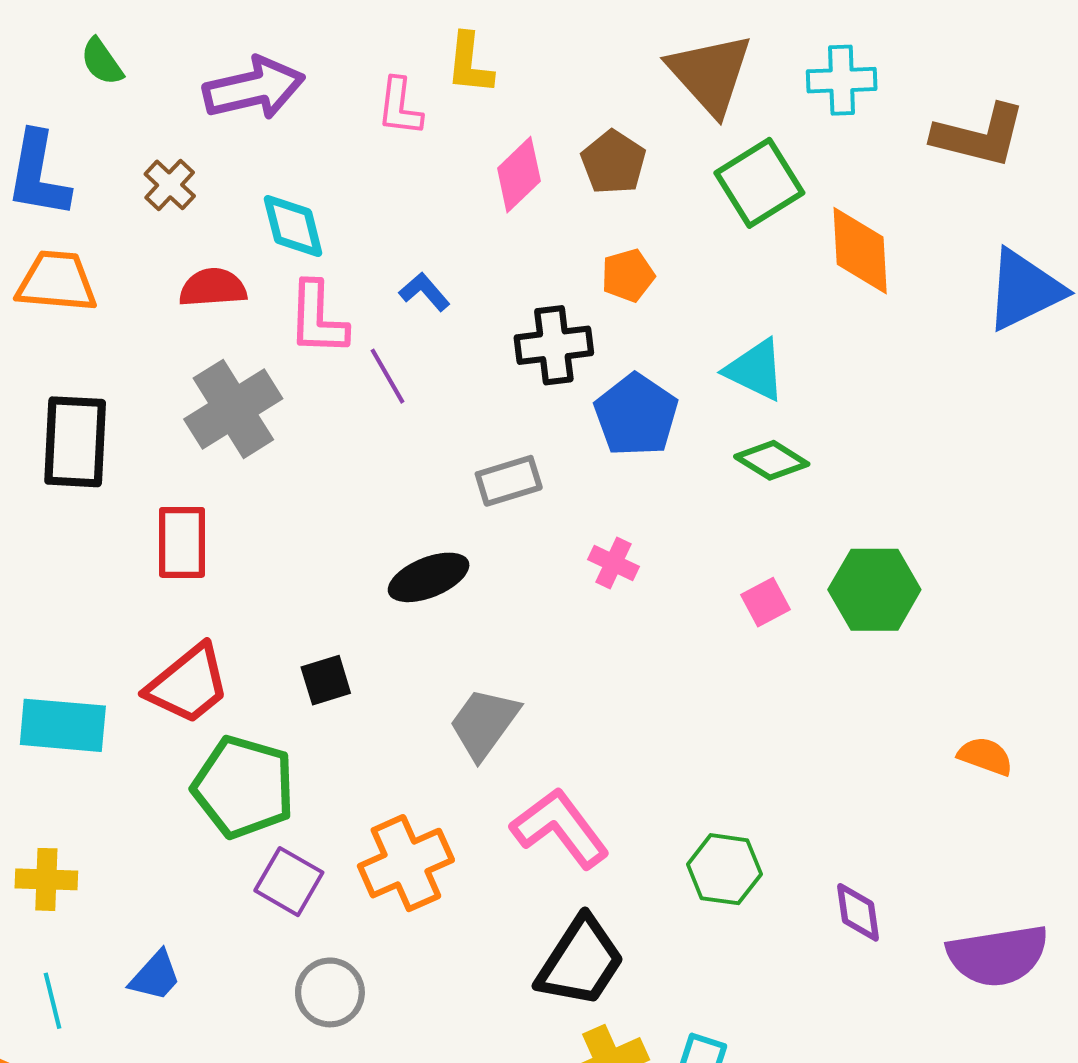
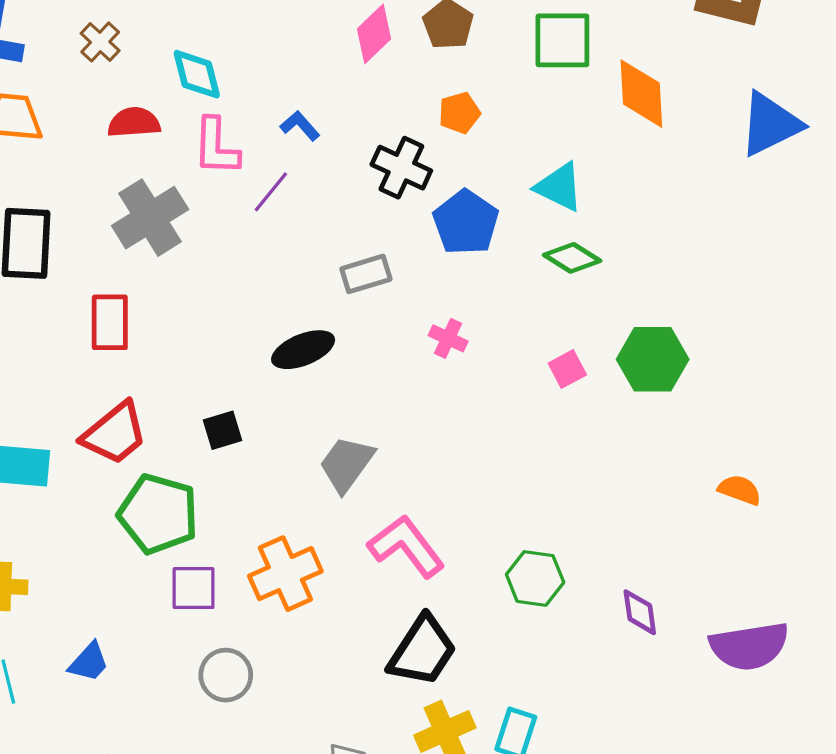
green square: (759, 183) -> (562, 40), turned 32
black cross: (554, 345) -> (401, 168), turned 32
purple line: (387, 376) -> (271, 192), turned 69
purple square: (289, 882) -> (194, 588), turned -30

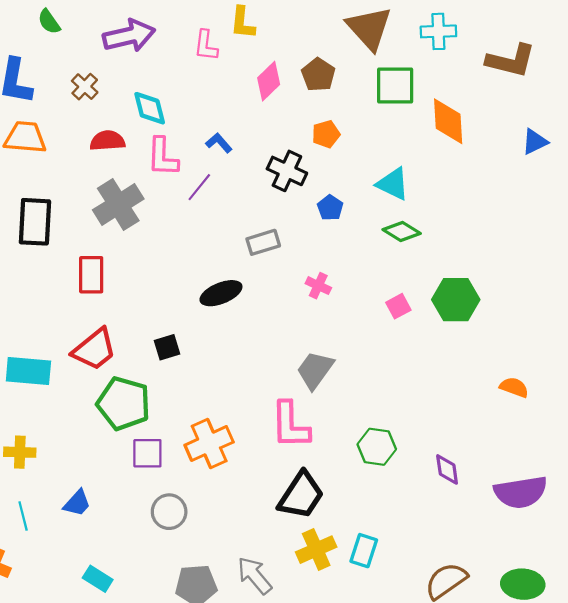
blue triangle: (770, 124) -> (535, 142), size x0.6
blue pentagon: (466, 222) -> (330, 208), size x0.6
gray trapezoid: (347, 464) -> (315, 370), moved
pink L-shape: (406, 546) -> (290, 425), turned -144

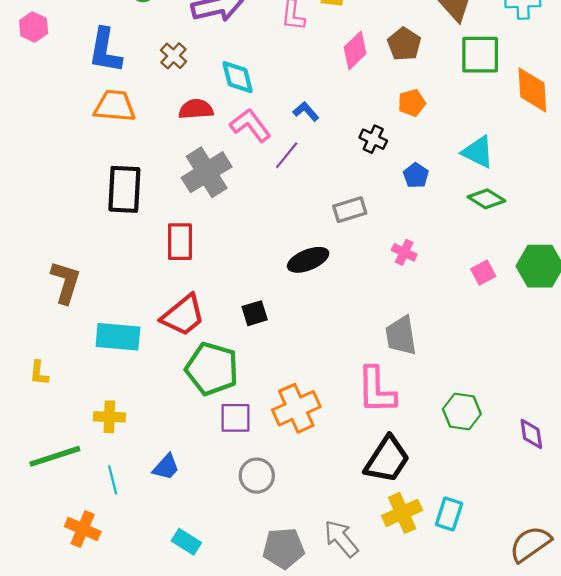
pink L-shape: (163, 157) -> (250, 125), turned 141
black cross: (287, 171) -> (373, 139), size x0.7
gray trapezoid: (315, 370) -> (401, 336), turned -45

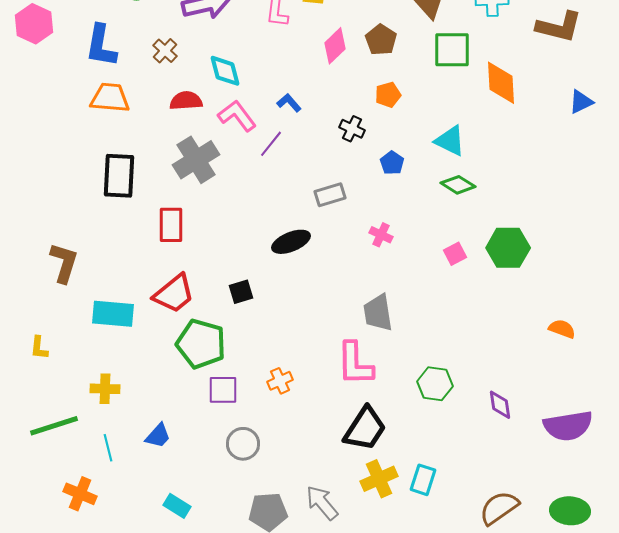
pink hexagon: (34, 27) -> (34, 24), size x1.4
orange cross: (296, 408) -> (280, 381), size x0.6

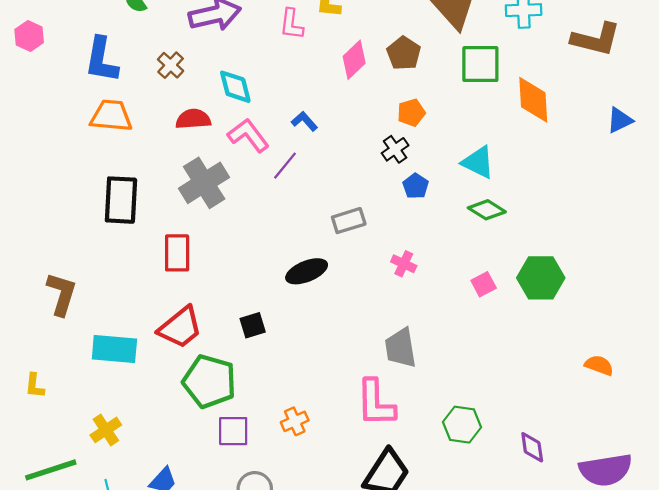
pink hexagon: (34, 24) -> (29, 36), size x0.7
black cross: (352, 129) -> (395, 149), moved, turned 30
yellow cross: (105, 389) -> (106, 430), turned -36

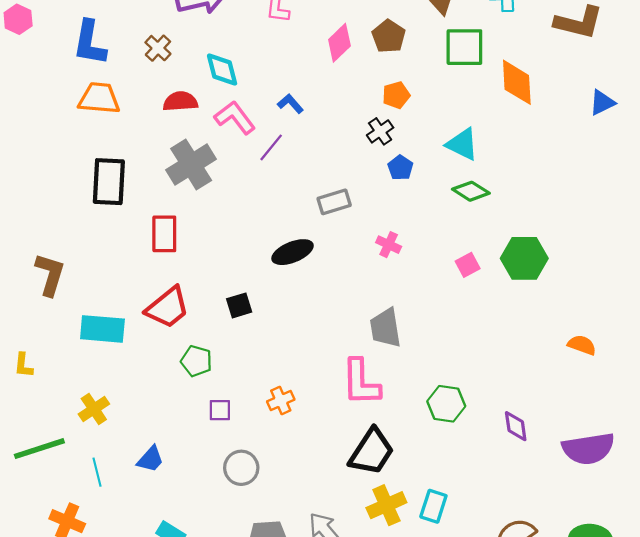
green pentagon: (209, 381) -> (196, 361), size x0.6
purple square: (233, 431) -> (220, 410), size x0.7

